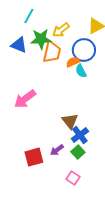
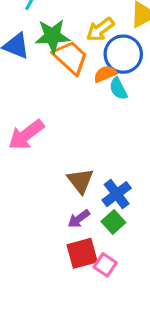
yellow arrow: (61, 30) -> (100, 29), moved
orange trapezoid: (52, 52) -> (71, 57), turned -60
brown triangle: (70, 121) -> (80, 181), moved
red square: (34, 157) -> (82, 253), moved

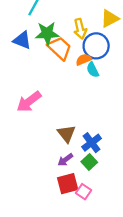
yellow arrow: (100, 29) -> (80, 29), turned -66

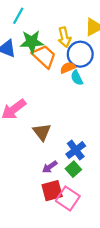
brown triangle: (66, 134) -> (42, 132), moved
pink square: (84, 192) -> (68, 199), size x1.5

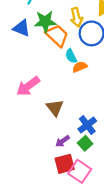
orange semicircle: (68, 68) -> (80, 67), moved
cyan semicircle: (77, 78) -> (71, 56), moved

